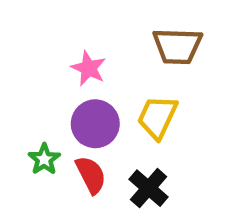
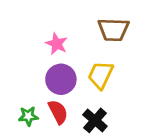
green star: (44, 159) -> (28, 116), moved, turned 30

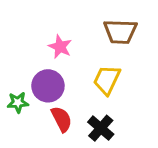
purple circle: (61, 79) -> (48, 86), moved
green star: (28, 116) -> (18, 102), moved

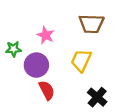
green star: (18, 102) -> (13, 49), moved
black cross: (101, 128) -> (97, 97), moved

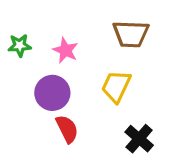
green star: (13, 49) -> (20, 45), moved

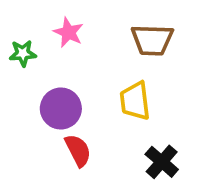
pink star: (65, 50) -> (68, 32), moved
yellow trapezoid: (116, 86) -> (135, 101), turned -32

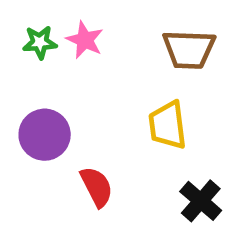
green star: (23, 53) -> (40, 42), moved
purple circle: (61, 108) -> (45, 135), moved

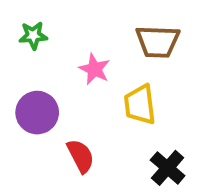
pink star: (85, 40) -> (94, 69), moved

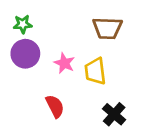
pink star: (94, 69) -> (64, 63), moved
purple circle: (37, 113) -> (25, 54), moved

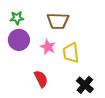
brown trapezoid: (107, 28) -> (58, 21), moved

